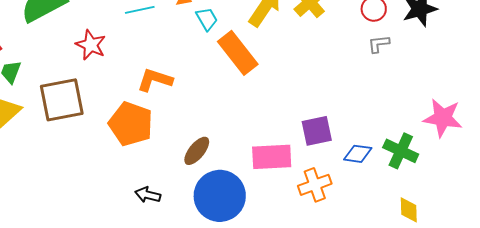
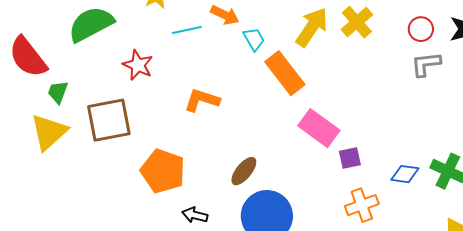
gray L-shape: (379, 44) -> (426, 64), size x1.4
orange pentagon: (131, 124) -> (163, 171), moved
purple square: (317, 131) -> (350, 158), moved, size x0.7
pink rectangle: (272, 157) -> (319, 128), moved, turned 39

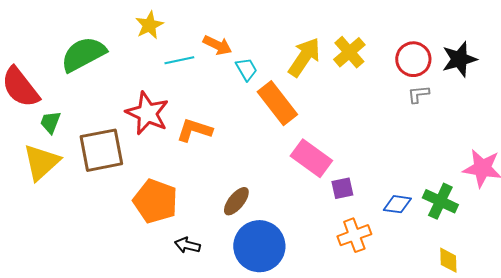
red circle: (421, 29) -> (413, 59), size x1.4
gray L-shape: (426, 64) -> (418, 94), size x0.7
red star: (138, 65) -> (147, 113), moved, size x1.4

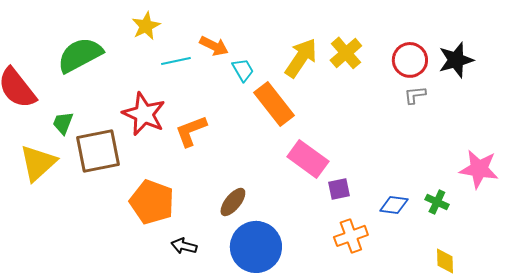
green trapezoid: (50, 122) -> (63, 123), moved
orange L-shape: (194, 130) -> (191, 131), turned -39
green cross: (440, 201) -> (437, 202), size x0.7

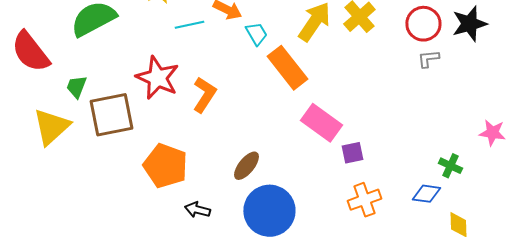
orange L-shape: (191, 131) -> (204, 95), turned 144
pink star: (479, 169) -> (492, 133), size x0.7
blue diamond: (394, 205) -> (426, 194), moved

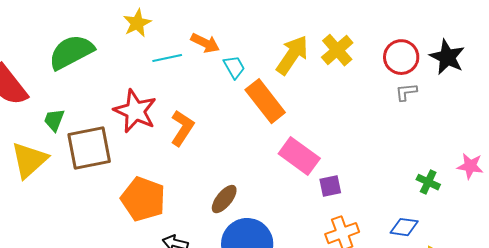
black star: (469, 24) -> (447, 57), turned -30
green cross: (450, 166) -> (428, 182), moved

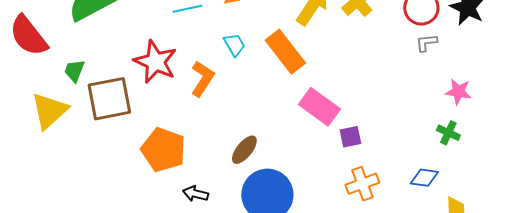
cyan trapezoid: (234, 67) -> (234, 45), moved
pink star: (470, 166) -> (458, 92), moved

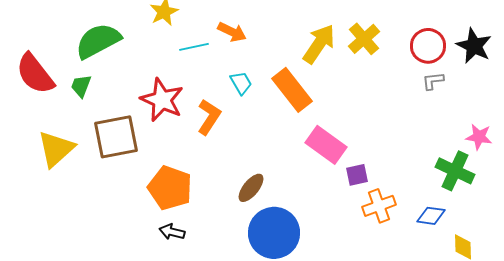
green trapezoid: (74, 71) -> (81, 86), moved
pink star: (458, 92) -> (479, 137), moved
green cross: (448, 133) -> (455, 171), size x1.6
orange cross: (362, 184) -> (379, 206), moved
black arrow: (195, 194) -> (172, 232), moved

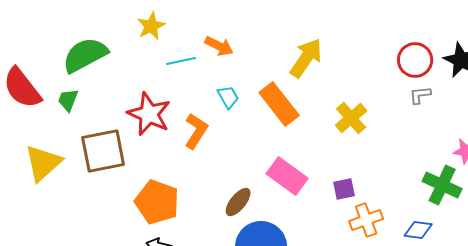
yellow cross: (364, 39) -> (351, 118), moved
pink rectangle: (326, 145) -> (287, 176), moved

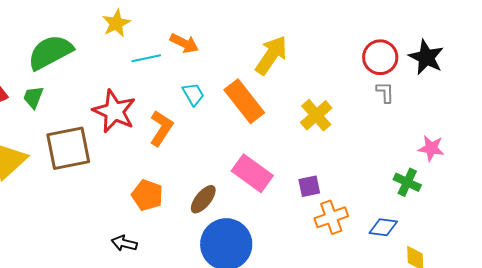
gray L-shape: (420, 95) -> (385, 92), turned 95
green cross: (442, 185) -> (407, 182), size x0.7
orange pentagon: (157, 202) -> (147, 195), moved, size x0.7

